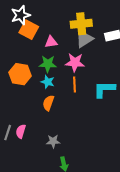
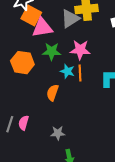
gray triangle: (84, 39) -> (70, 19), moved
pink triangle: (51, 42) -> (42, 28), moved, size x1.5
cyan star: (48, 82) -> (67, 71), moved

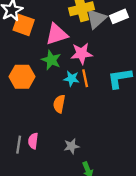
gray triangle: (70, 19) -> (96, 19), moved
pink triangle: (42, 28) -> (57, 34), moved
green star: (52, 51) -> (51, 60), turned 30

